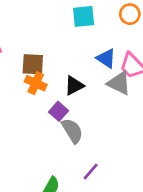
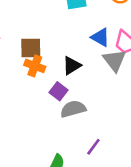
gray triangle: (119, 83) -> (115, 60), turned 30
gray semicircle: (72, 131) -> (73, 109), turned -70

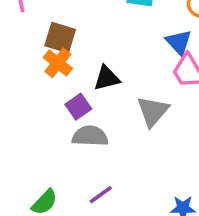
blue triangle: (100, 37) -> (179, 42), moved
gray triangle: (115, 60) -> (153, 111), moved

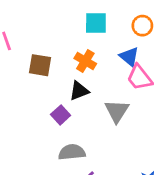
orange cross: (58, 63) -> (85, 61), moved
gray semicircle: (90, 136) -> (72, 152), moved

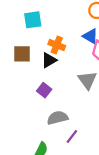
cyan square: (96, 23) -> (33, 20), moved
black triangle: (79, 91) -> (49, 60), moved

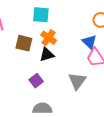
orange cross: (57, 45) -> (49, 38), moved

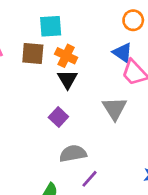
brown square: (24, 43) -> (33, 54), moved
black triangle: (47, 55) -> (67, 79), turned -35

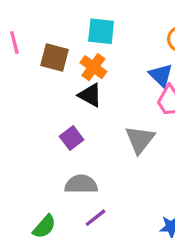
cyan square: (51, 26) -> (101, 31), moved
black triangle: (67, 79) -> (90, 95), turned -40

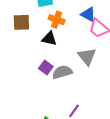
orange cross: (93, 67) -> (57, 20), moved
gray semicircle: (81, 184) -> (62, 72), moved

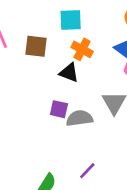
purple square: (46, 68) -> (59, 109), turned -32

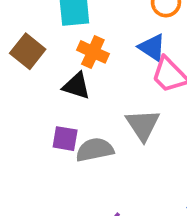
brown square: (36, 46) -> (28, 51), turned 35

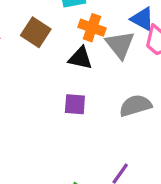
gray triangle: (143, 125) -> (120, 45), moved
gray semicircle: (95, 150) -> (135, 106), moved

